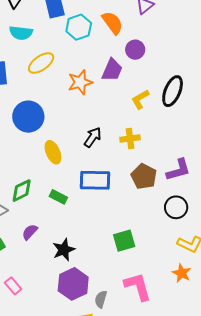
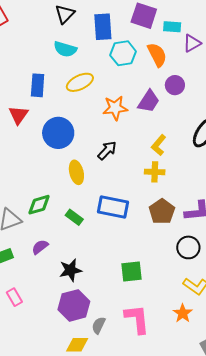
yellow L-shape: (140, 99) -> (159, 145), moved, turned -30
black arrow: (93, 137) -> (107, 150), moved

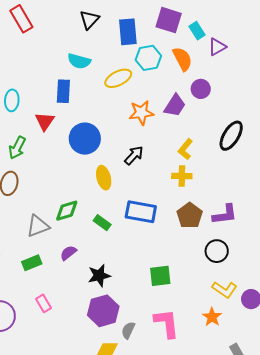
cyan rectangle: (172, 27) -> (197, 31), turned 54
cyan semicircle: (65, 49) -> (79, 61), moved
yellow ellipse: (80, 82) -> (118, 78), moved

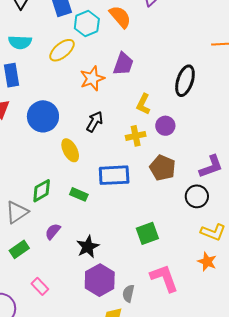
purple circle: (201, 89) -> (165, 126), moved
yellow cross: (182, 176) -> (136, 136), moved
purple L-shape: (225, 214) -> (211, 167), moved

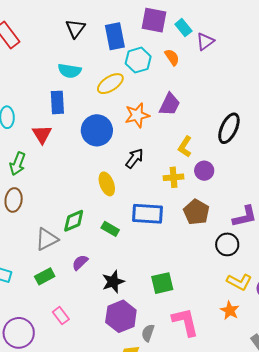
orange semicircle: (120, 17) -> (172, 57), size x0.7
blue circle: (43, 116) -> (97, 130), moved
green square: (147, 233) -> (162, 283), moved

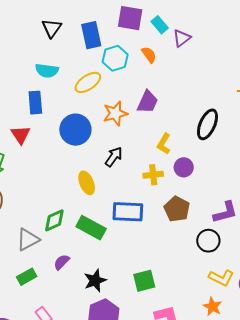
green rectangle: (110, 229) -> (91, 228), size x1.6

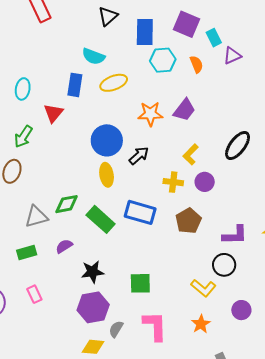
yellow ellipse: (88, 82) -> (114, 83), moved
blue circle: (75, 130) -> (107, 140), moved
black circle: (208, 241) -> (224, 265), moved
yellow L-shape: (221, 278) -> (203, 288), moved

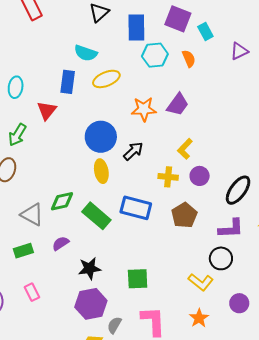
purple triangle: (232, 56) -> (239, 51), moved
black ellipse: (238, 146) -> (238, 190), moved
gray triangle: (36, 217) -> (32, 214), turned 45

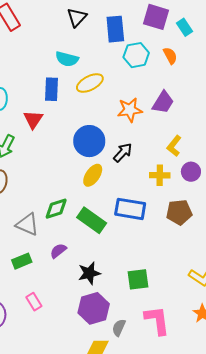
yellow ellipse: (101, 171) -> (93, 175), turned 50
brown pentagon: (184, 215) -> (179, 212), turned 30

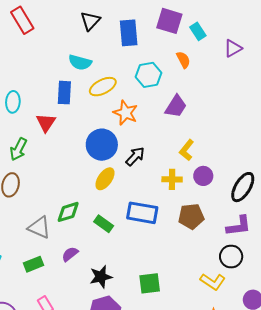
cyan hexagon: (136, 55) -> (148, 75), moved
orange star: (130, 110) -> (125, 113), moved, turned 30
green rectangle: (92, 220) -> (104, 224), size x0.7

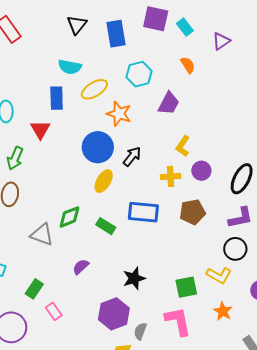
orange semicircle: (183, 60) -> (188, 65), moved
purple semicircle: (70, 254) -> (81, 267), moved
green rectangle: (33, 264) -> (34, 289), moved, turned -30
black star: (101, 277) -> (134, 278), moved
green square: (150, 283) -> (186, 287), moved

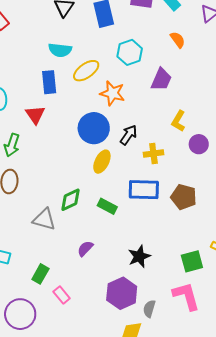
yellow cross: (171, 176) -> (153, 154), moved
brown pentagon: (192, 212) -> (184, 197), moved, turned 30

